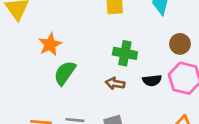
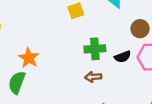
green semicircle: (65, 73) -> (17, 83), moved
black semicircle: (152, 80) -> (123, 57), moved

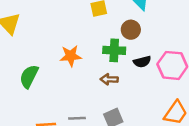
brown circle: (140, 29) -> (131, 30), moved
orange star: (29, 58) -> (71, 56), moved, turned 30

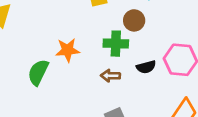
black semicircle: (142, 62) -> (146, 67), moved
green semicircle: (29, 76) -> (38, 72), moved

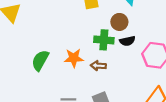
orange star: (68, 50) -> (74, 58), moved
black semicircle: (146, 67) -> (127, 41), moved

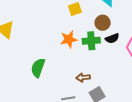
orange star: (74, 58) -> (69, 39), moved
brown arrow: (98, 66) -> (83, 78), moved

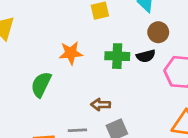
brown circle: (103, 23) -> (158, 32), moved
orange star: (69, 39) -> (71, 53), moved

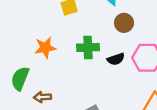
black semicircle: (146, 56) -> (116, 59), moved
brown arrow: (101, 105) -> (42, 97), moved

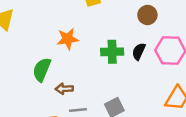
green cross: (88, 47) -> (112, 52), moved
black semicircle: (116, 59) -> (139, 51), turned 133

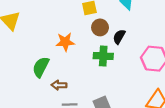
brown circle: (147, 15) -> (100, 27), moved
black semicircle: (139, 51) -> (119, 37), moved

